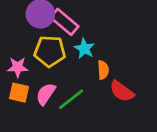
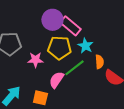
orange square: (19, 93) -> (40, 98), moved
green line: (71, 99) -> (74, 68), moved

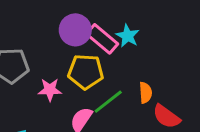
cyan star: (85, 46) -> (128, 36), moved

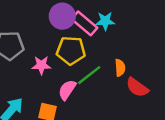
cyan star: (128, 36) -> (105, 21), turned -30

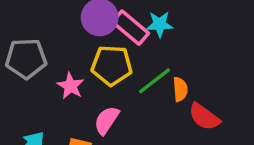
pink star: (41, 65) -> (71, 86), turned 30
green line: (89, 75) -> (155, 81), moved

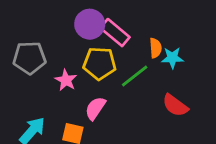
cyan star: (160, 24) -> (172, 58), moved
orange semicircle: (180, 89) -> (156, 48), moved

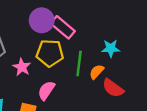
orange semicircle: (156, 48) -> (97, 72), moved, turned -133
green line: (135, 76) -> (79, 64), turned -45

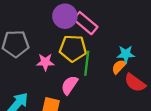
cyan star: (111, 48) -> (126, 54), moved
green line: (79, 64) -> (87, 63), moved
pink star: (22, 67) -> (45, 62), turned -30

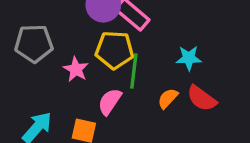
pink star: (45, 62) -> (76, 69), turned 30
orange semicircle: (119, 67) -> (168, 98), moved

